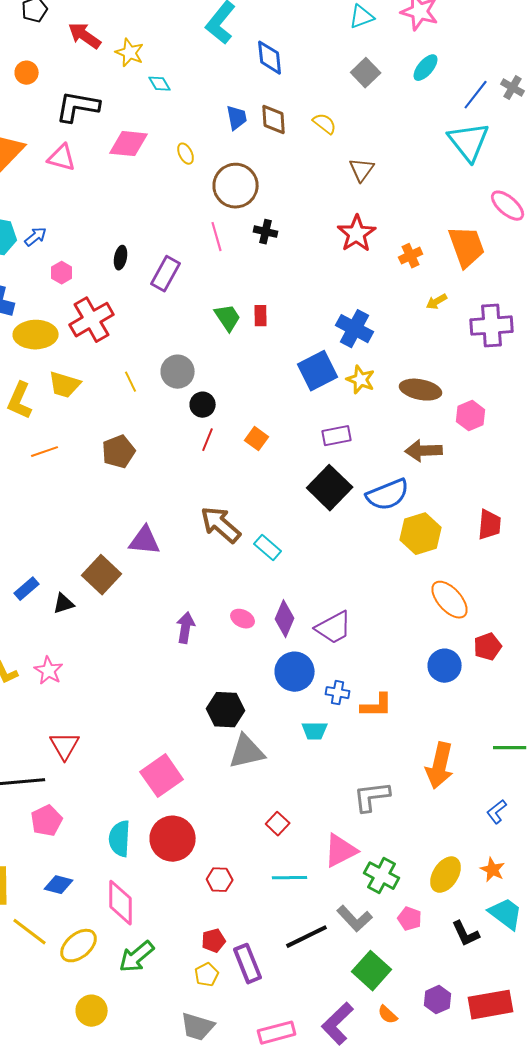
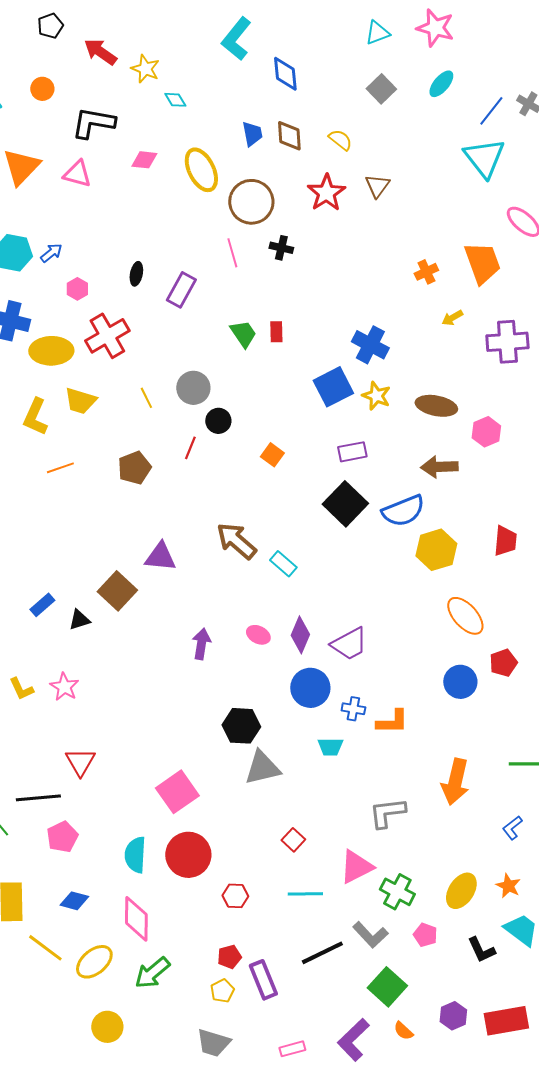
pink diamond: (129, 144) -> (144, 160), size x0.7
yellow ellipse: (186, 154) -> (201, 170), size x2.0
red star: (357, 234) -> (326, 193), moved
red line: (208, 440) -> (190, 448), moved
pink rectangle: (277, 1033) -> (292, 1049), size x0.7

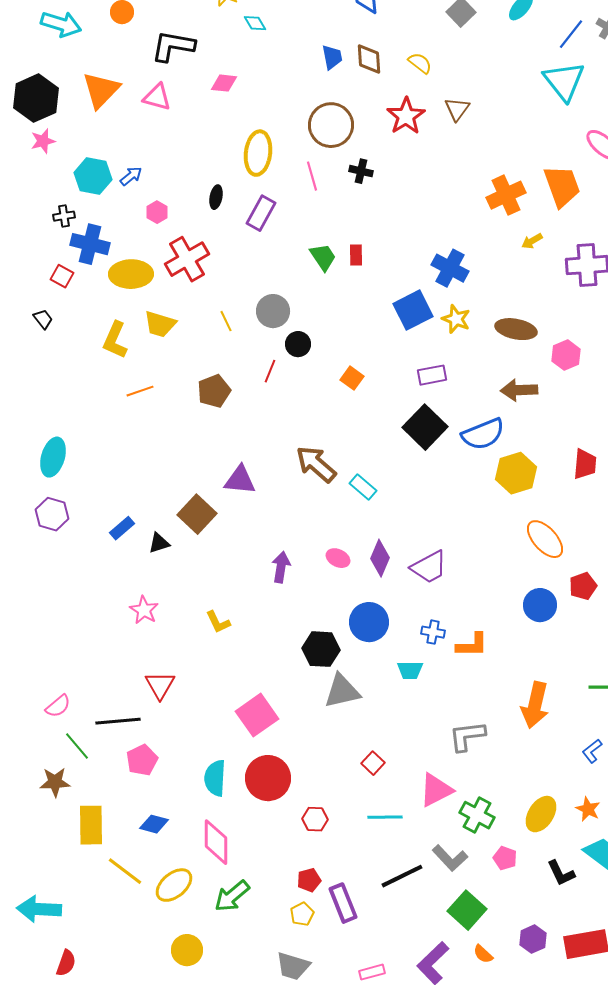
yellow ellipse: (201, 170) -> (258, 153), moved, turned 33
orange cross: (426, 272) -> (506, 195), size x1.6
blue circle: (310, 688) -> (369, 622), moved
yellow L-shape: (21, 689) -> (218, 622), moved

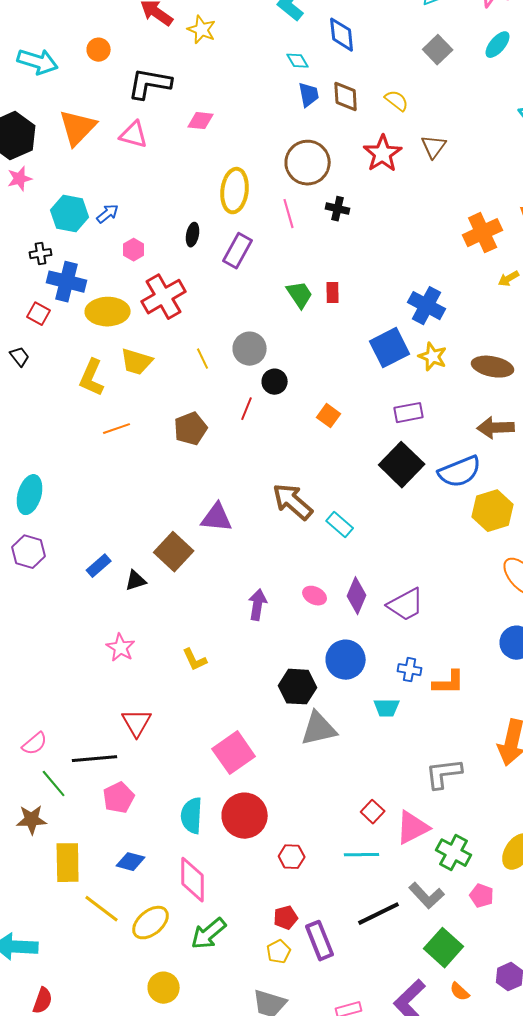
cyan diamond: (255, 23) -> (298, 61), moved
red square: (373, 763) -> (373, 812), moved

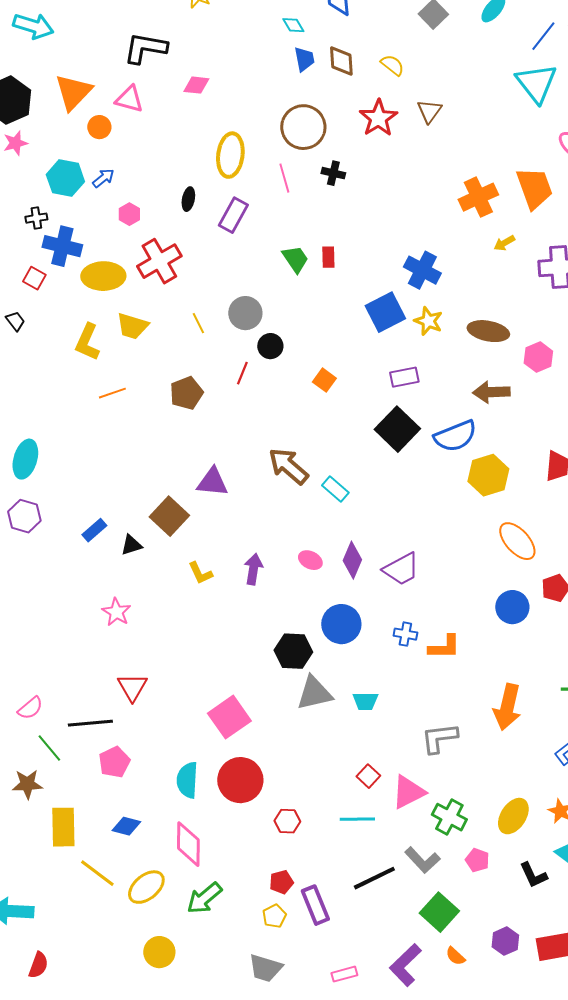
orange circle: (99, 50) -> (99, 127), moved
yellow L-shape: (195, 660) -> (200, 573), moved
cyan trapezoid: (387, 708) -> (365, 701), moved

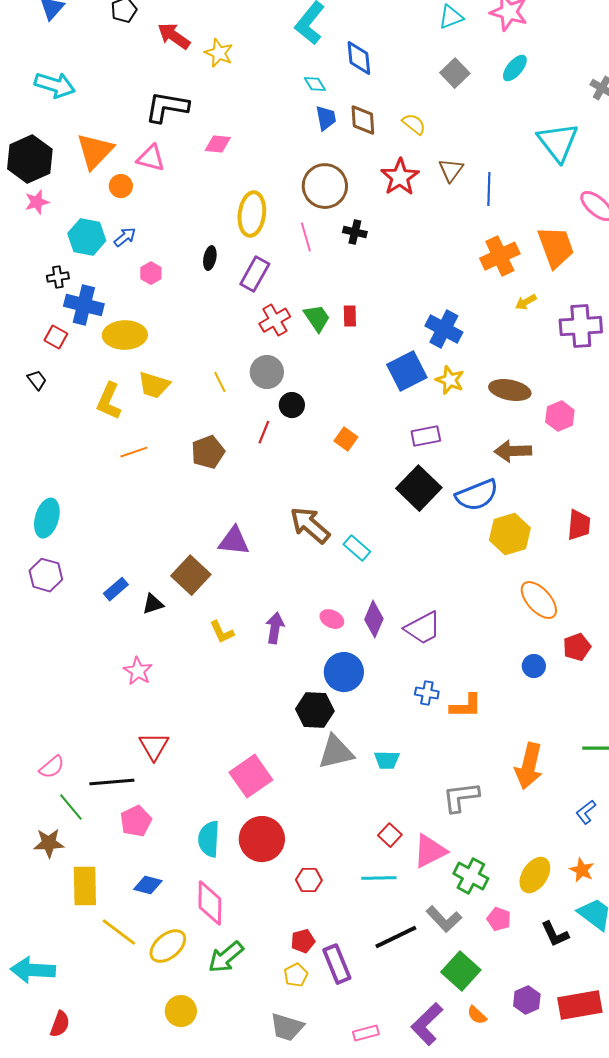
blue line: (543, 36) -> (489, 189), moved, turned -36
red cross: (159, 261) -> (275, 320), moved, size x0.7
blue circle: (512, 607) -> (534, 666), size x0.7
blue circle: (341, 624) -> (344, 672), moved

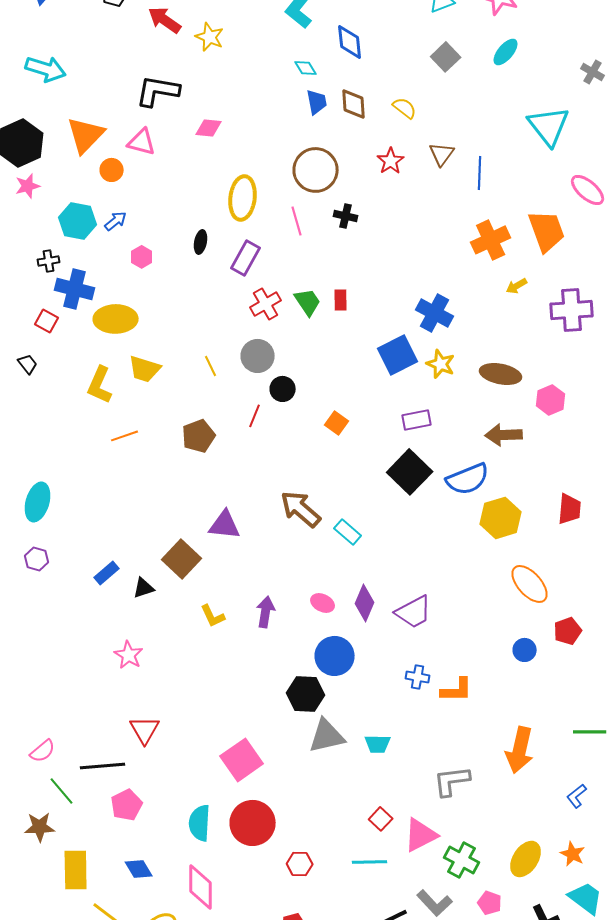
red star: (400, 177) -> (391, 161), size x0.7
purple hexagon: (46, 575) -> (37, 559), size x0.7
blue diamond: (148, 885) -> (139, 869), turned 44

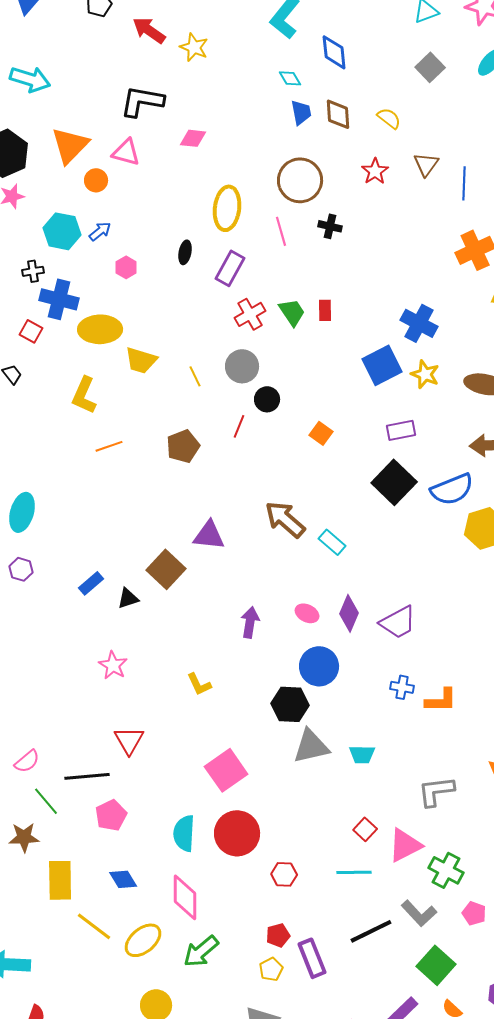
yellow trapezoid: (145, 369) -> (141, 360), moved
yellow L-shape: (213, 616) -> (199, 684), moved

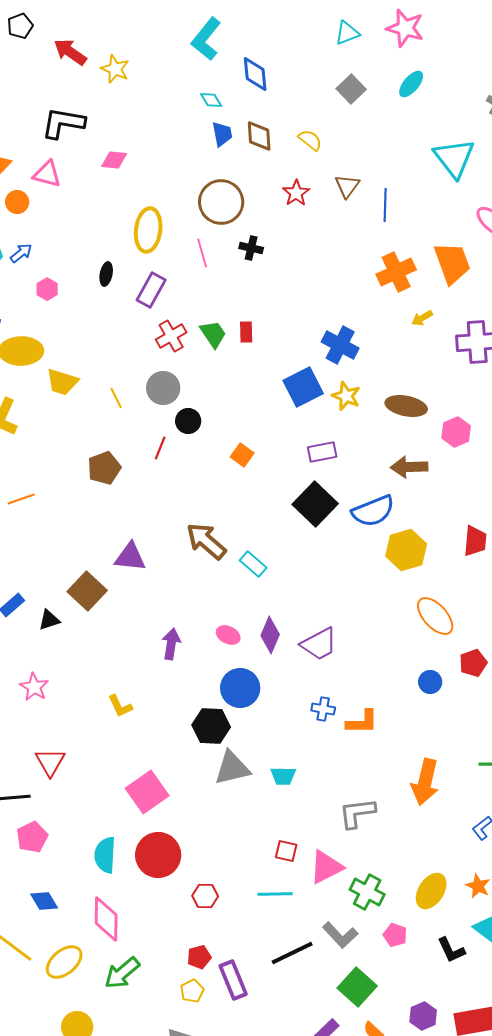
orange line: (109, 446) -> (21, 499), moved
red square: (365, 829) -> (286, 851), turned -30

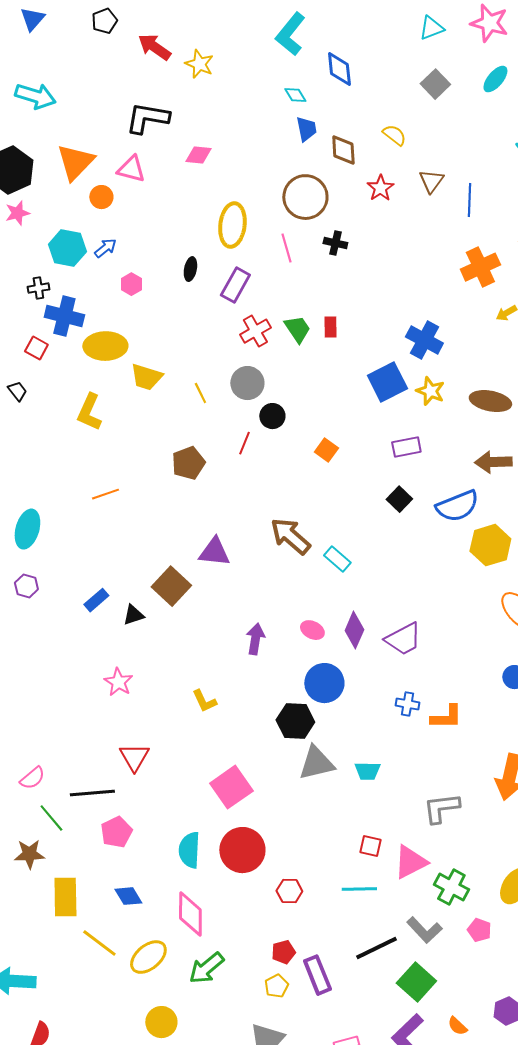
brown diamond: (259, 136) -> (343, 150), moved
black square: (315, 504) -> (399, 499), size x0.6
green square: (357, 987) -> (416, 982), moved

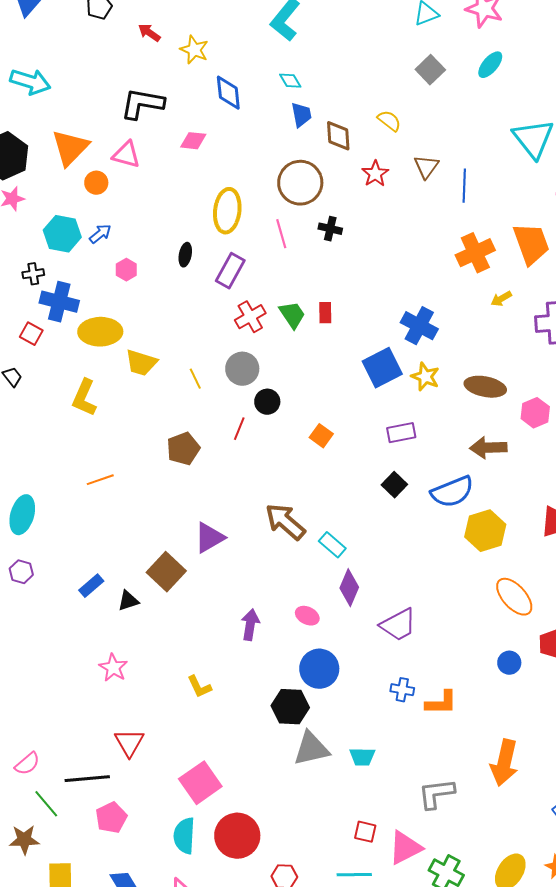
red arrow: (154, 47) -> (149, 33), size x0.7
blue diamond: (339, 69) -> (228, 93), moved
purple triangle: (214, 552) -> (209, 538), turned -36
purple diamond: (354, 630) -> (349, 588), moved
pink square: (231, 787) -> (200, 783), moved

